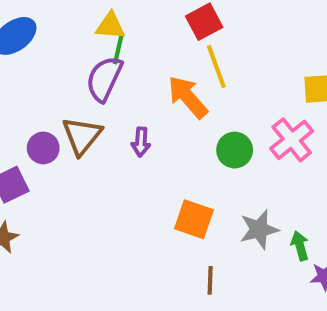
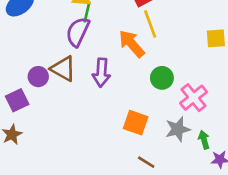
brown triangle: (82, 136) -> (63, 69), turned -40
pink cross: (292, 140) -> (194, 98), moved
purple arrow: (141, 142) -> (101, 73), size x1.5
brown line: (210, 280) -> (146, 162), turned -60

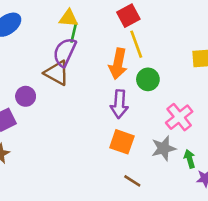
orange arrow: (132, 44) -> (118, 64), turned -128
brown triangle: (63, 69) -> (57, 73), moved
purple arrow: (101, 73) -> (119, 104), moved
green circle: (162, 78) -> (148, 79), moved

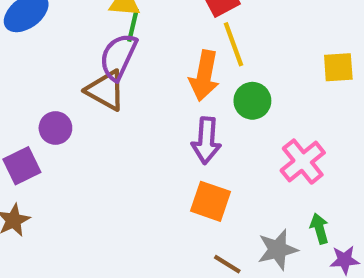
gray star: (164, 148) -> (278, 250), moved

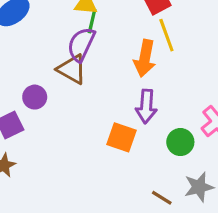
green circle: (252, 101) -> (180, 142), moved
orange square: (210, 201) -> (121, 137), moved

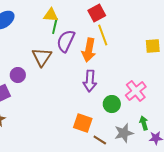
purple semicircle: (81, 44) -> (66, 41), moved
brown triangle: (72, 69) -> (42, 57), turned 35
orange square: (121, 137) -> (83, 123), moved

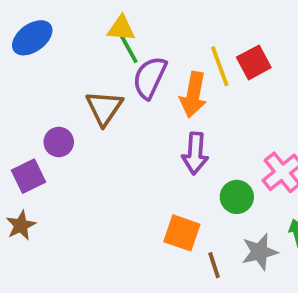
red square: (97, 13) -> (254, 62), moved
green line: (55, 26) -> (129, 49), turned -42
brown line: (100, 140) -> (214, 265), turned 40

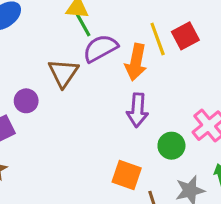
purple semicircle: (150, 78) -> (100, 48), turned 36

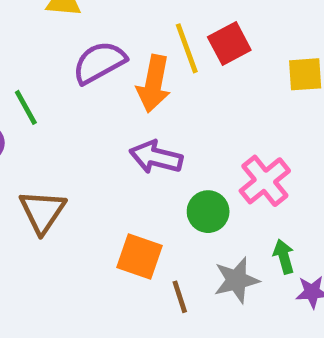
green line: (83, 25) -> (26, 107), moved
brown triangle: (63, 73) -> (42, 212), moved
purple arrow: (137, 110) -> (156, 157), turned 100

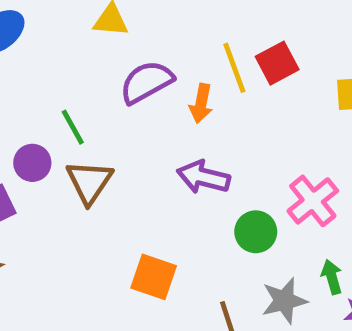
orange arrow: (154, 84) -> (201, 103), size x0.7
brown triangle: (42, 212) -> (89, 182), moved
orange square: (139, 257) -> (154, 277), moved

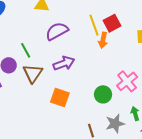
orange arrow: (201, 103) -> (103, 40), moved
purple arrow: (203, 177) -> (64, 63), moved, turned 145
orange square: (154, 277) -> (60, 97), moved

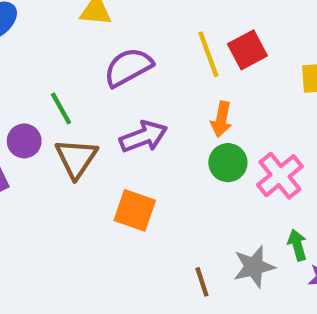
orange arrow: (103, 40) -> (221, 119), moved
green circle: (103, 94) -> (228, 163), moved

